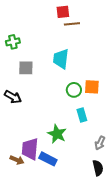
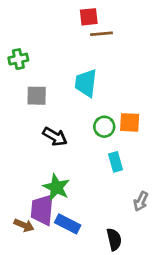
black arrow: (13, 97) -> (55, 137), moved
green star: (57, 134) -> (56, 187), moved
black semicircle: (98, 168) -> (114, 239), moved

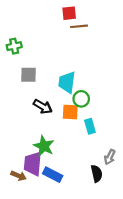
cyan trapezoid: (86, 83) -> (67, 82), moved
orange square: (130, 122) -> (70, 112), moved
black semicircle: (114, 239) -> (97, 174), moved

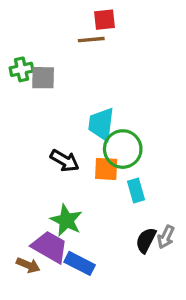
brown line: (79, 26) -> (91, 40), moved
gray square: (28, 75) -> (43, 78), moved
green circle: (81, 99) -> (123, 149), size x1.5
purple trapezoid: (33, 164) -> (50, 247), turned 115
black semicircle: (97, 174) -> (146, 240), moved, turned -140

